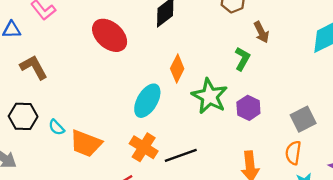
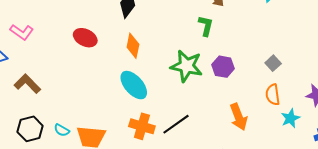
red ellipse: (110, 35) -> (85, 38), size x0.7
orange diamond: (177, 69) -> (133, 46), moved
cyan ellipse: (147, 101) -> (134, 85), turned -56
gray square: (303, 119) -> (273, 63), size x0.7

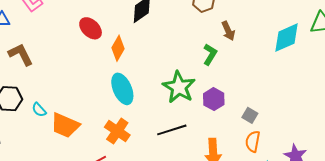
orange diamond: (133, 46) -> (118, 48), moved
gray square: (273, 63) -> (250, 115), moved, turned -35
black line: (176, 124) -> (172, 130), moved

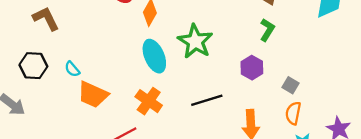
green L-shape: (210, 54) -> (267, 30), moved
green star: (179, 87) -> (195, 41), moved
cyan semicircle: (39, 110) -> (72, 69), moved

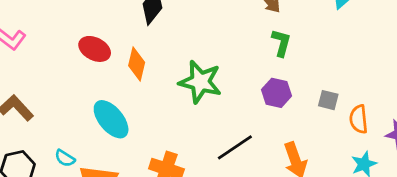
cyan ellipse: (154, 56) -> (111, 119), moved
orange semicircle: (293, 113) -> (359, 119), moved

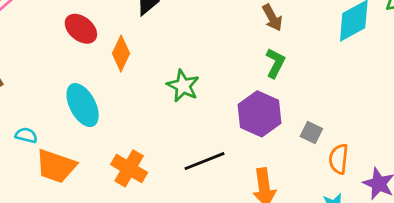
green star: (200, 82) -> (183, 86), size x0.7
purple hexagon: (277, 93) -> (259, 114), size x1.4
cyan semicircle: (65, 158) -> (26, 135), turned 150

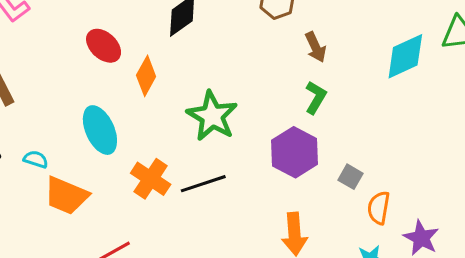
green star: (183, 86) -> (212, 116), size x1.4
black line: (204, 161) -> (203, 184), moved
orange cross: (129, 168) -> (151, 179), moved

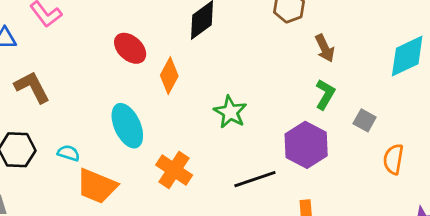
green star: (212, 116) -> (230, 112), size x0.7
gray square: (350, 177) -> (365, 120), moved
black line: (203, 184) -> (255, 179), moved
orange semicircle: (379, 208) -> (393, 159), moved

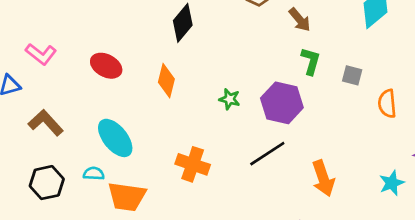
red ellipse: (130, 48) -> (106, 66), moved
green star: (230, 112) -> (230, 99), size x0.7
cyan ellipse: (127, 126) -> (115, 138), moved
purple hexagon: (306, 145) -> (282, 103), moved

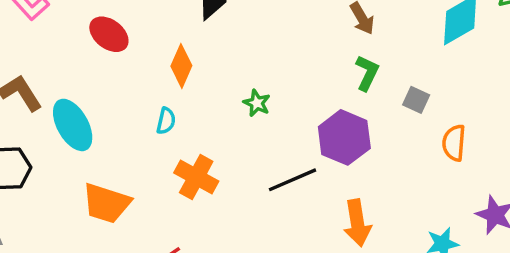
purple hexagon: (282, 103) -> (344, 137), moved
cyan ellipse: (115, 138) -> (73, 125), moved
cyan semicircle: (94, 174) -> (166, 121), moved, turned 90

